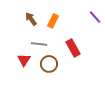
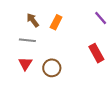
gray line: (39, 44) -> (27, 40), moved
red rectangle: (73, 48) -> (96, 53), moved

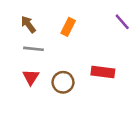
brown arrow: (33, 20) -> (28, 24), moved
red rectangle: (96, 53) -> (103, 72), moved, turned -54

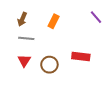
brown arrow: (28, 24) -> (22, 19), turned -120

